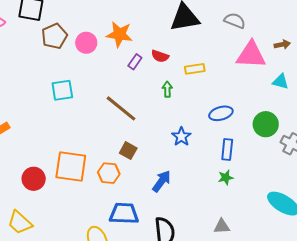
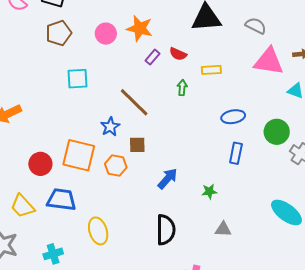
brown pentagon: (54, 36) -> (59, 33), moved
blue star: (181, 137) -> (110, 127), moved
brown square: (128, 151) -> (137, 145), turned -36
green star: (226, 177) -> (209, 191), moved
blue trapezoid: (124, 214) -> (61, 200), moved

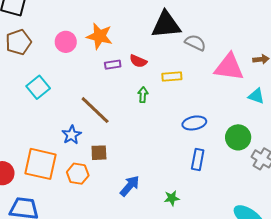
gray semicircle: (256, 26) -> (195, 43), moved
purple rectangle: (152, 57) -> (113, 65), turned 42
cyan square: (77, 79) -> (38, 87), turned -35

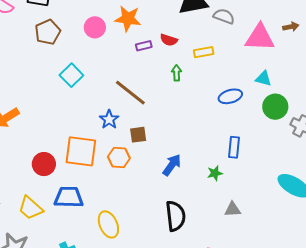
cyan triangle: (256, 96) -> (263, 79), moved
blue rectangle: (198, 160) -> (234, 147), moved

